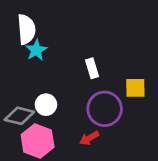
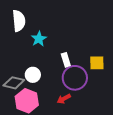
cyan star: (36, 50) -> (39, 39), moved
white rectangle: (92, 68) -> (66, 60), moved

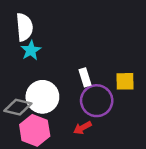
cyan star: (39, 39) -> (31, 50), moved
white circle: (33, 75) -> (42, 97), size x1.6

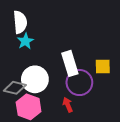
white rectangle: (85, 77) -> (70, 63), size x1.6
red arrow: (82, 128) -> (68, 105), turned 96

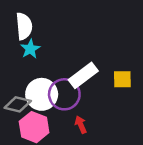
white rectangle: (70, 63) -> (83, 75), turned 70
purple circle: (79, 82) -> (64, 94), moved

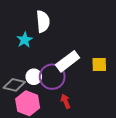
white semicircle: (24, 26) -> (43, 21), moved
white circle: (42, 94) -> (34, 77), size x0.6

